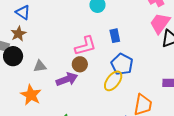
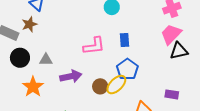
black circle: (13, 56) -> (20, 58), moved
brown circle: (80, 64) -> (100, 86), moved

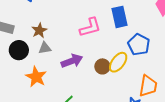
brown star: (29, 24) -> (39, 30), moved
blue rectangle: (124, 40) -> (120, 17), size x1.5
blue pentagon: (127, 69) -> (139, 44), moved

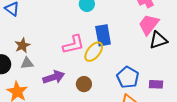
blue pentagon: (139, 44) -> (128, 77), moved
yellow ellipse: (118, 62) -> (94, 52), moved

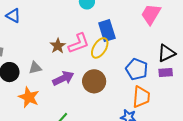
black triangle: (158, 40) -> (166, 53), moved
brown star: (22, 45) -> (58, 46), moved
brown circle: (84, 84) -> (94, 81), size x1.5

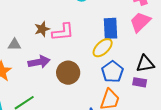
blue rectangle: (107, 31) -> (110, 28), moved
yellow ellipse: (100, 48) -> (103, 48), moved

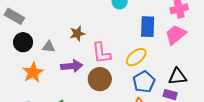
blue rectangle: (110, 28) -> (148, 27), moved
pink L-shape: (63, 32) -> (101, 53), moved, turned 85

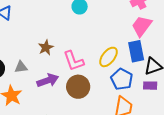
blue rectangle: (148, 27) -> (136, 51), moved

